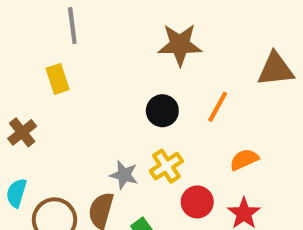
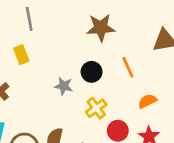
orange line: (218, 107) -> (128, 67), turned -50
gray star: (124, 175) -> (64, 86), moved

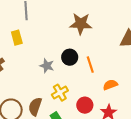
orange line: (128, 67) -> (90, 65), moved
yellow cross: (96, 108) -> (60, 93), moved

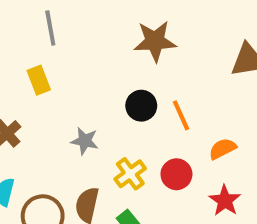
gray star: (47, 66) -> (85, 141), moved
red circle: (85, 105) -> (176, 174), moved

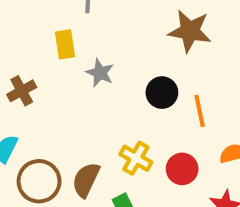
gray star: (85, 141) -> (100, 73), moved
yellow cross: (130, 174) -> (136, 158), turned -36

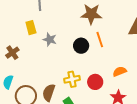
orange line: (200, 111) -> (100, 40), moved
yellow cross: (136, 158) -> (72, 79), turned -35

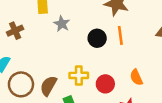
orange semicircle: (120, 71) -> (136, 77), turned -104

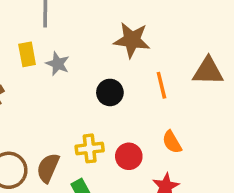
gray star: (62, 24) -> (58, 64), moved
orange line: (120, 35) -> (161, 85), moved

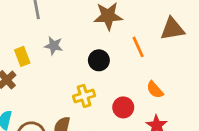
yellow rectangle: (27, 54) -> (22, 56), moved
yellow cross: (90, 148) -> (84, 96), moved

